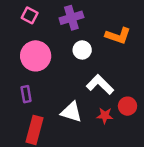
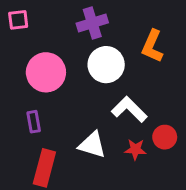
pink square: (30, 15) -> (18, 20), moved, turned -35
orange L-shape: (118, 36) -> (152, 46), turned 95
white circle: (82, 50) -> (106, 65), size x1.5

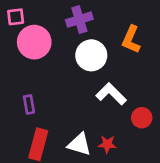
pink circle: (46, 72) -> (34, 42), moved
white triangle: (92, 145) -> (79, 144), moved
red star: (135, 149) -> (107, 144), moved

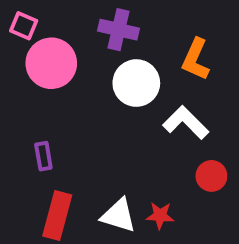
pink square: (16, 17) -> (24, 26), turned 30
purple cross: (79, 20) -> (119, 30), turned 30
white L-shape: (111, 94) -> (186, 123), moved

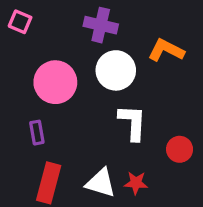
orange L-shape: (196, 59) -> (166, 50), turned 93
pink circle: (51, 63) -> (55, 82), moved
white L-shape: (186, 123) -> (133, 122), moved, turned 48

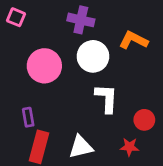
purple rectangle: (37, 133) -> (28, 117), moved
white triangle: (101, 183) -> (81, 147), turned -30
red star: (136, 183) -> (129, 147), moved

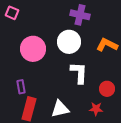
purple cross: (81, 20) -> (80, 15), moved
orange L-shape: (133, 40) -> (107, 45), moved

